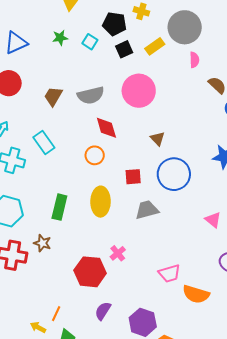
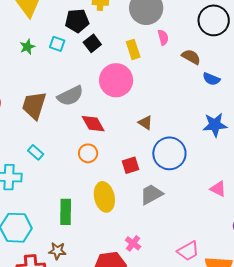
yellow rectangle: (155, 46) -> (133, 49), moved, turned -60
brown trapezoid: (53, 96) -> (34, 105), size x1.4
cyan rectangle: (44, 142) -> (36, 152), size x0.7

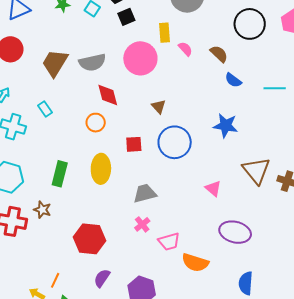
pink semicircle: (163, 37) -> (185, 49), moved, turned -42
gray trapezoid: (151, 194) -> (145, 193), moved
pink cross: (133, 243) -> (142, 224), moved

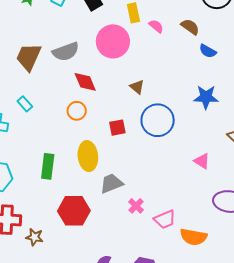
gray trapezoid: (145, 193) -> (111, 183), moved
brown star: (42, 210) -> (34, 237), moved
red hexagon: (90, 239) -> (74, 211), moved

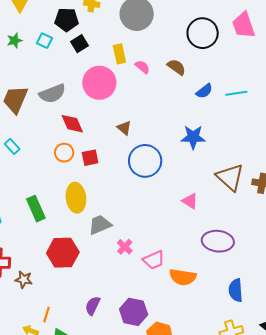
blue semicircle: (208, 51) -> (204, 91), moved, turned -66
red square: (117, 128) -> (90, 158), moved
green rectangle: (48, 166) -> (36, 209), turned -30

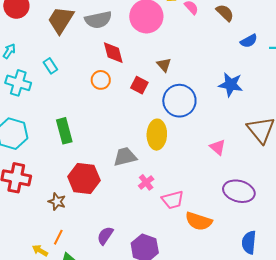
red square: (90, 158) -> (139, 85), moved, turned 30
yellow ellipse: (76, 198) -> (157, 135), moved
brown star: (24, 279) -> (57, 202), moved

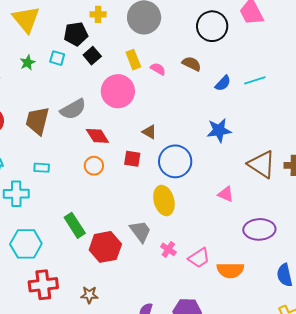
cyan rectangle: (50, 66) -> (42, 168), turned -35
gray trapezoid: (125, 157) -> (140, 231), turned 85
red hexagon: (84, 179) -> (105, 247), moved

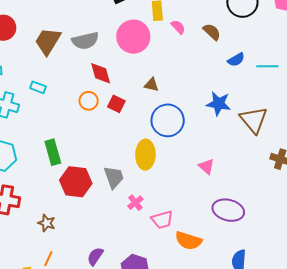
brown triangle: (149, 132) -> (152, 85), turned -35
red square: (132, 159) -> (116, 104), moved
brown triangle: (262, 164) -> (254, 120), moved

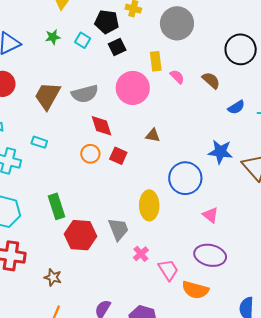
blue circle: (168, 120) -> (185, 178), moved
purple ellipse: (228, 210) -> (210, 255), moved
pink trapezoid: (162, 220) -> (168, 270), turned -105

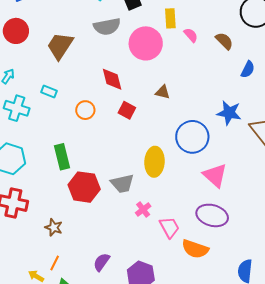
gray semicircle: (85, 94) -> (107, 27), moved
blue semicircle: (236, 107) -> (248, 69), turned -36
orange circle: (90, 154) -> (85, 110), moved
pink triangle: (210, 215) -> (215, 175), size x1.5
gray trapezoid: (118, 229) -> (122, 184), turned 95

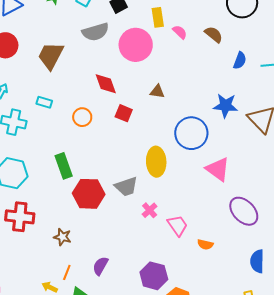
purple ellipse: (212, 215) -> (244, 211), moved, turned 36
orange semicircle: (195, 249) -> (205, 244), size x0.6
purple semicircle: (101, 262) -> (100, 266), moved

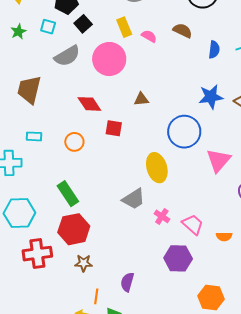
pink triangle: (218, 169) -> (218, 160), turned 48
red hexagon: (89, 194) -> (74, 229), moved
purple hexagon: (154, 276) -> (178, 258), moved

